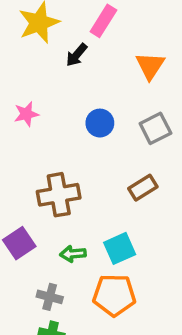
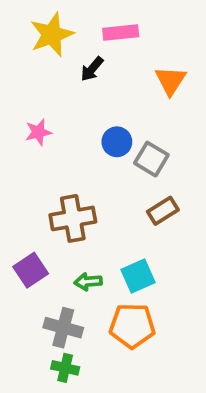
pink rectangle: (103, 21) -> (121, 33), turned 52
gray square: (155, 128) -> (151, 159), moved, turned -32
gray cross: (50, 297) -> (63, 328), size x1.4

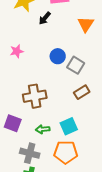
purple square: (31, 270) -> (13, 123), turned -36

